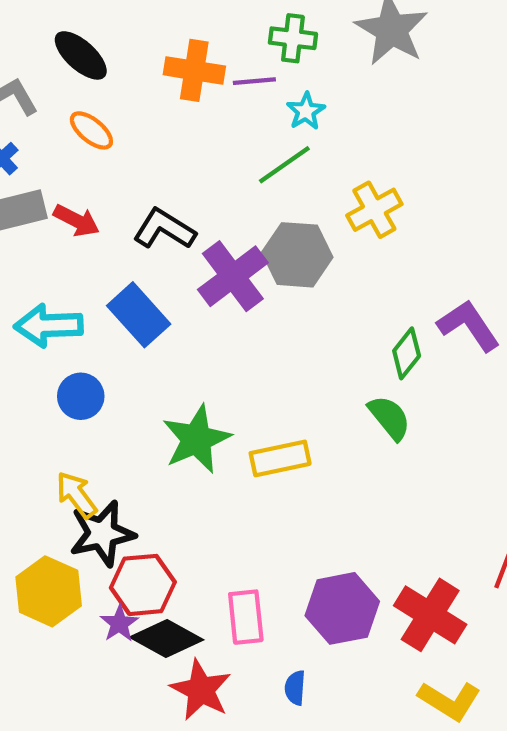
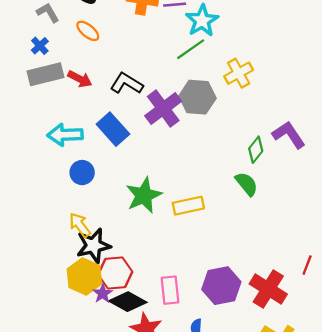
cyan star: (306, 111) -> (202, 21), size x1.6
yellow hexagon: (49, 591) -> (84, 276), moved

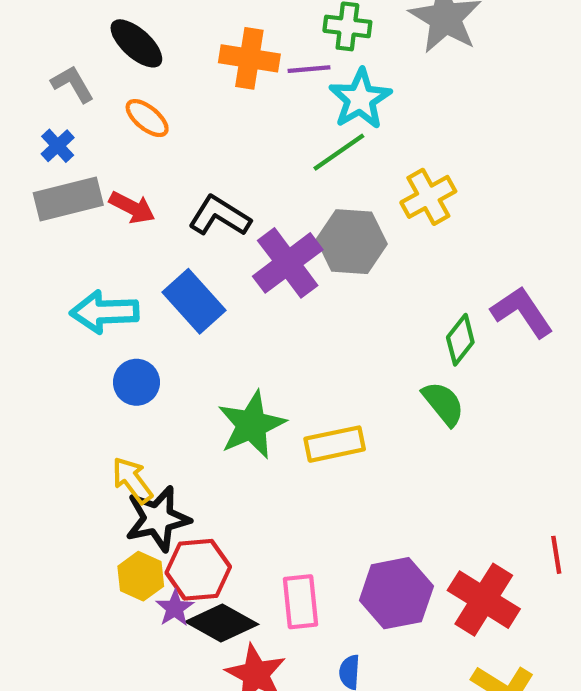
red line: (307, 265) -> (556, 555), turned -30
yellow hexagon: (84, 276) -> (141, 576), size x0.7

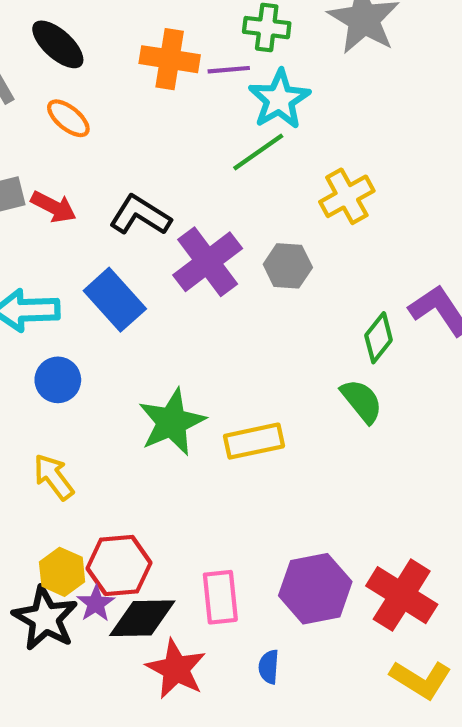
gray hexagon: (352, 242) -> (288, 266), moved, size x0.7
black star: (158, 519) -> (45, 618), moved, turned -30
black diamond: (222, 623) -> (142, 618), turned -30

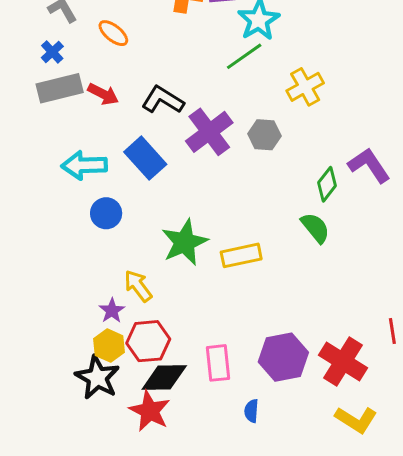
yellow arrow: (54, 477) -> (138, 286), moved
purple star: (96, 604) -> (112, 311), moved
red star: (176, 669) -> (150, 411), moved

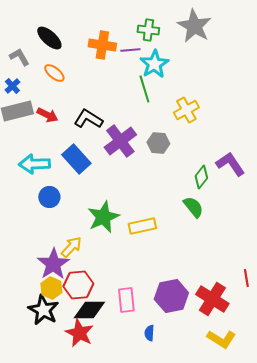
green line: (244, 56) -> (144, 89), turned -72
yellow arrow: (138, 286) -> (71, 247), turned 80
purple star: (112, 311) -> (53, 264), size x1.8

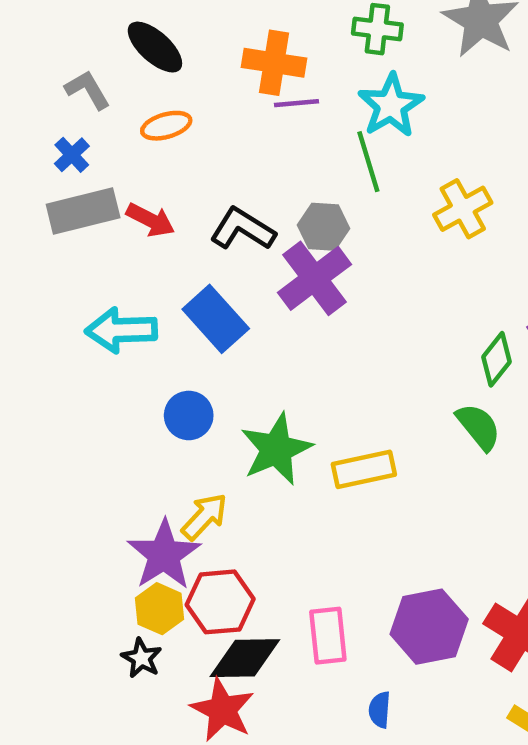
purple line: (130, 50) -> (297, 103), moved
orange ellipse: (54, 73) -> (166, 126), turned -55
gray hexagon: (158, 143) -> (323, 227), moved
blue circle: (49, 197) -> (189, 415), moved
black star: (43, 310) -> (141, 658), size x0.6

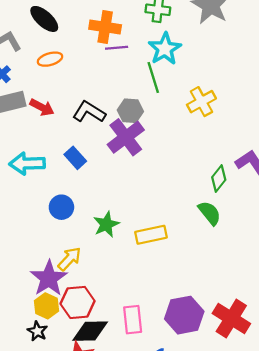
blue rectangle: (216, 319) -> (75, 158), size x0.7
green star: (276, 449) -> (106, 224), size x0.7

